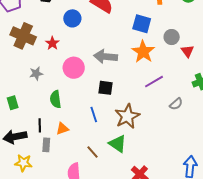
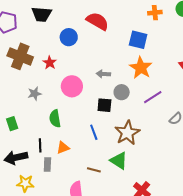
gray circle: (172, 37) -> (122, 92), moved
gray arrow: (106, 57) -> (103, 74), size x0.6
brown line: (93, 152) -> (94, 170), turned -32

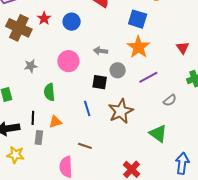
blue circle: (69, 37) -> (72, 22), moved
red star: (50, 63) -> (44, 18), moved
green triangle: (119, 161) -> (158, 134), moved

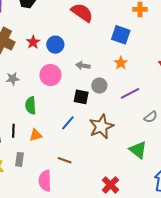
red star: (44, 18) -> (33, 42), moved
blue circle: (72, 22) -> (55, 45), moved
orange star: (138, 47) -> (121, 63), size x0.6
blue line: (87, 108) -> (68, 123), turned 56
gray rectangle: (39, 137) -> (19, 159), moved

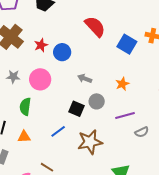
blue square: (121, 35) -> (127, 44), moved
pink circle: (50, 75) -> (40, 79), moved
gray semicircle: (151, 117) -> (142, 132), moved

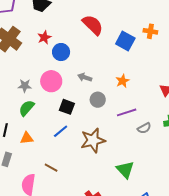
red star: (41, 45) -> (44, 37), moved
gray star: (13, 77) -> (25, 86), moved
pink circle: (40, 79) -> (51, 81), moved
green semicircle: (25, 107) -> (27, 108), turned 36
black square: (76, 109) -> (67, 107), moved

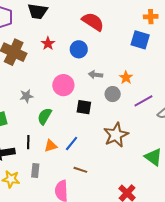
blue square: (125, 41) -> (140, 40), moved
blue circle: (61, 52) -> (79, 49), moved
orange star: (123, 81) -> (126, 78), moved
gray star: (25, 86) -> (26, 96), moved
blue line: (61, 131) -> (72, 144), moved

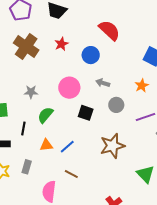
orange star: (126, 78) -> (142, 86), moved
black line: (28, 142) -> (23, 129), moved

